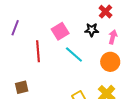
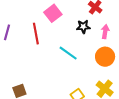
pink square: (60, 31) -> (53, 13), moved
red line: (38, 51) -> (36, 34), moved

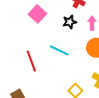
red line: (36, 34) -> (31, 61), moved

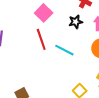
red line: (31, 61) -> (41, 39), moved

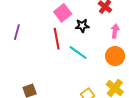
black star: (76, 22) -> (82, 26), moved

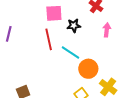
pink square: (63, 13) -> (54, 13), turned 36
orange circle: (115, 56) -> (88, 69), moved

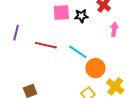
black star: (74, 26) -> (81, 16), moved
red line: (49, 39) -> (46, 45), moved, turned -65

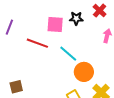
pink square: (61, 12) -> (55, 24), moved

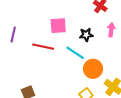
black star: (76, 18) -> (86, 35), moved

